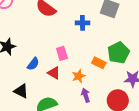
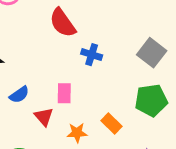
blue cross: (82, 23) -> (92, 55), moved
green pentagon: (118, 53) -> (151, 100), moved

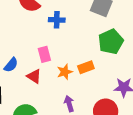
orange rectangle: (111, 124) -> (86, 67), turned -49
orange star: (77, 133) -> (65, 72), moved

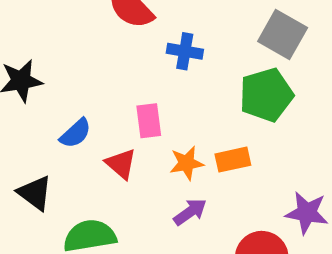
green pentagon: (111, 42) -> (266, 95), moved
purple arrow: (69, 104) -> (190, 212), moved, turned 63

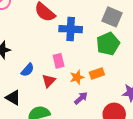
blue cross: (185, 51) -> (71, 29), size x1.5
red triangle: (121, 164) -> (49, 81), turned 40

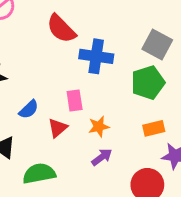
orange rectangle: (97, 73) -> (154, 128), moved

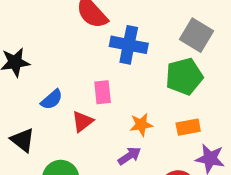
orange star: (99, 127) -> (141, 125), moved

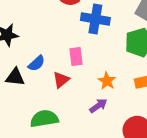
orange star: (141, 125) -> (107, 81), turned -30
black triangle: (23, 140) -> (15, 77), moved, turned -30

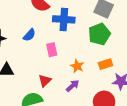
blue semicircle: (36, 63) -> (29, 35), moved
red triangle: (61, 80) -> (45, 81), moved

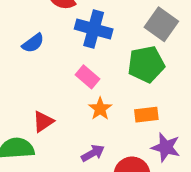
pink rectangle: (52, 50) -> (87, 77), moved, turned -48
purple arrow: (73, 86) -> (93, 153), moved

